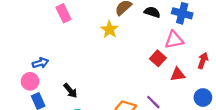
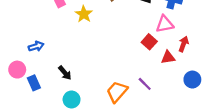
yellow star: (110, 29) -> (84, 14), moved
red arrow: (203, 61) -> (184, 44), moved
pink circle: (30, 81) -> (17, 70), moved

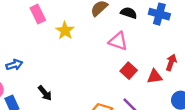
pink triangle: (165, 24) -> (118, 41), moved, turned 30
red square: (149, 42) -> (129, 71), moved

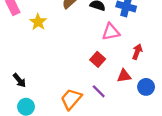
pink triangle: (118, 41) -> (111, 32), moved, turned -30
red triangle: (155, 77) -> (124, 76), moved

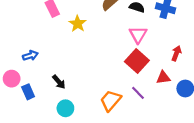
pink triangle: (111, 32) -> (138, 35), moved, turned -48
red square: (98, 59) -> (137, 61), size x1.5

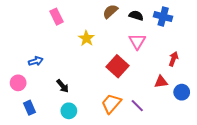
yellow star: (78, 24) -> (86, 38), moved
red square: (137, 61) -> (118, 66), moved
blue rectangle: (28, 92) -> (29, 108), moved
purple line: (138, 93) -> (137, 106), moved

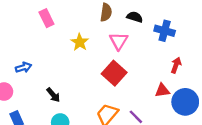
brown semicircle: (110, 11) -> (106, 12), turned 140
blue cross: (163, 17) -> (165, 31), moved
pink triangle: (137, 41) -> (119, 41), moved
blue circle: (182, 92) -> (185, 102), size x1.5

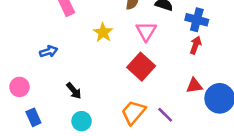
red arrow: (176, 65) -> (196, 45), moved
blue arrow: (23, 67) -> (49, 51), moved

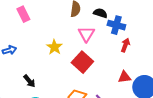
blue cross: (197, 20) -> (116, 25), moved
yellow star: (103, 32) -> (54, 47), moved

